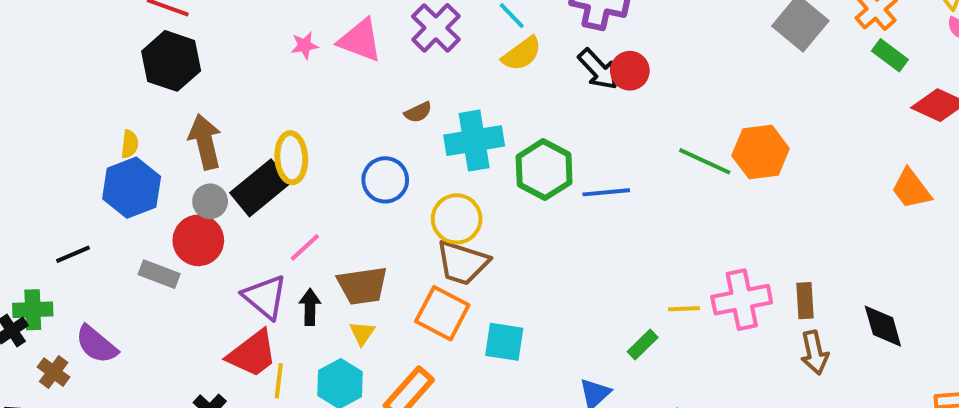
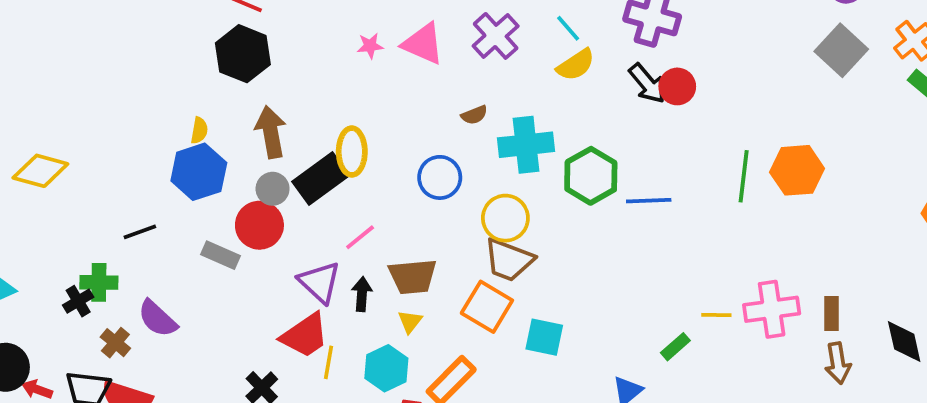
green line: (705, 161) -> (744, 176), turned 69

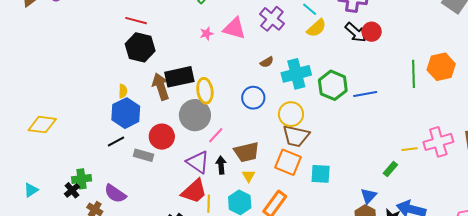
black rectangle: (321, 179) -> (179, 77), moved, turned 32
gray circle: (273, 189) -> (195, 115), moved, size x1.8
black line: (140, 232) -> (116, 141), moved

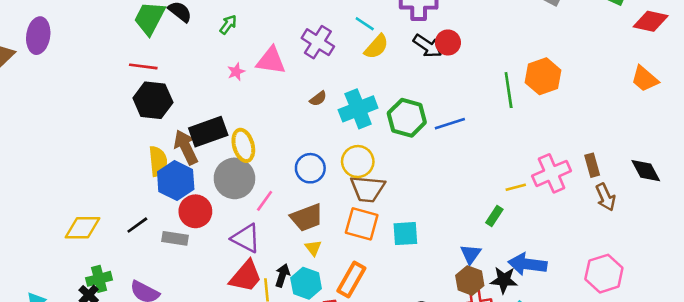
yellow semicircle: (123, 91) -> (158, 161), moved, size x1.6
blue circle: (253, 98) -> (310, 168), moved
blue hexagon: (126, 113) -> (176, 180), moved
yellow diamond: (42, 125) -> (83, 228), moved
black arrow: (221, 165) -> (282, 275), moved, turned 30

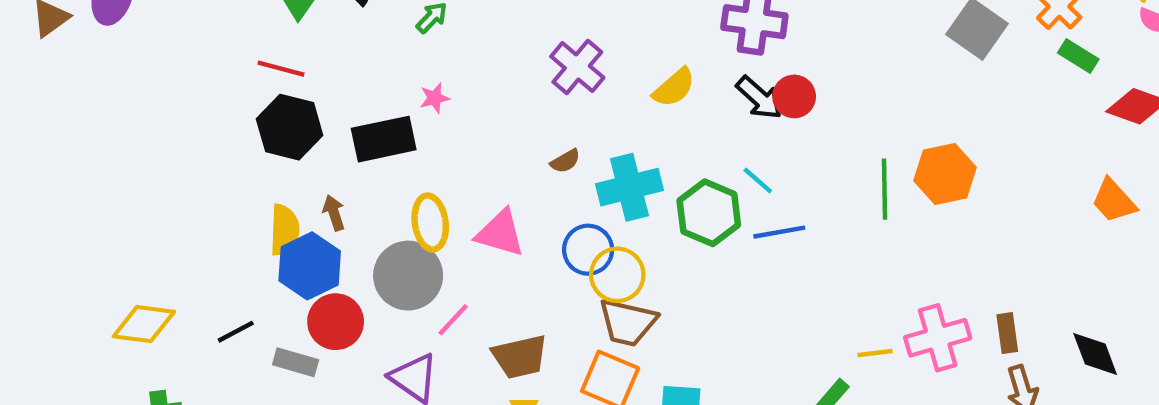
cyan line: (365, 24) -> (758, 181), moved
pink triangle: (271, 61) -> (500, 233), moved
black rectangle: (208, 132) -> (384, 139), moved
brown arrow: (186, 147) -> (334, 213), size x0.6
blue circle: (310, 168) -> (588, 250), moved

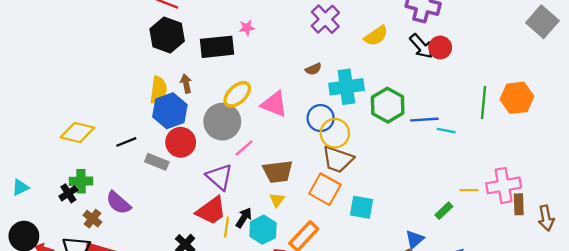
cyan line: (758, 181) -> (446, 131), moved, turned -36
yellow ellipse: (430, 222) -> (237, 94), turned 48
brown rectangle: (1007, 333) -> (519, 204), moved

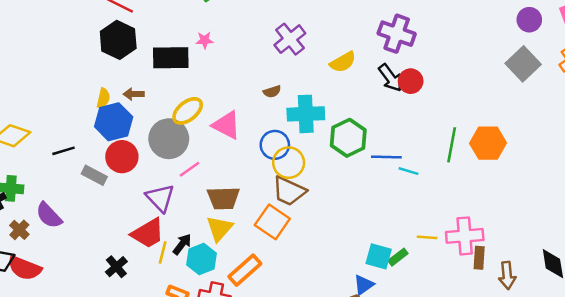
brown arrow: (186, 84) -> (134, 94), turned -84
yellow semicircle: (158, 90) -> (103, 98), size x0.7
yellow triangle: (277, 200) -> (220, 228), size x1.6
cyan square: (361, 207) -> (379, 256), moved

